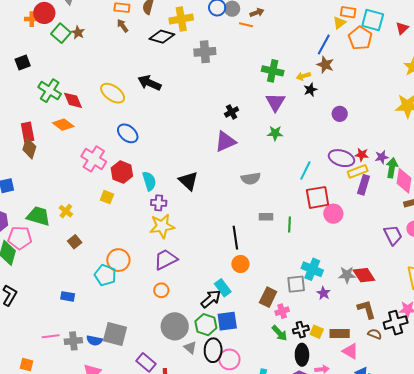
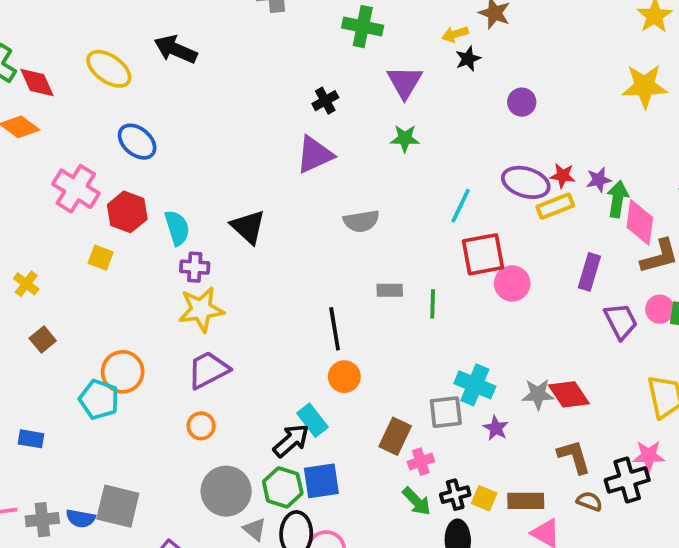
green cross: (273, 71) -> (363, 27), moved
purple rectangle: (364, 185) -> (589, 272), moved

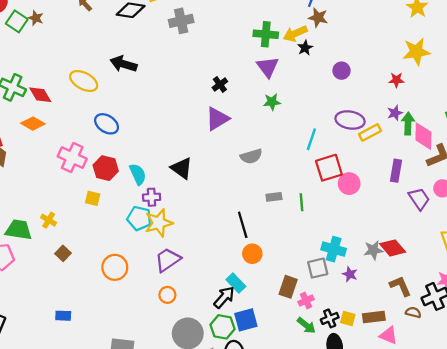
green cross: (363, 27) -> (266, 34), moved
yellow arrow: (455, 34) -> (295, 34), size x1.5
red star: (563, 176) -> (396, 80), moved
cyan pentagon: (99, 399) -> (139, 218), moved

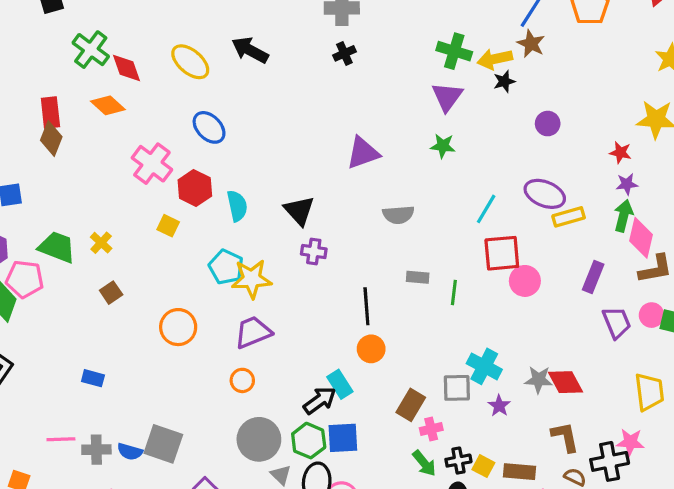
black cross: (220, 84) -> (344, 53), moved
purple star: (395, 113) -> (627, 184), moved
purple cross: (152, 197) -> (314, 251), moved

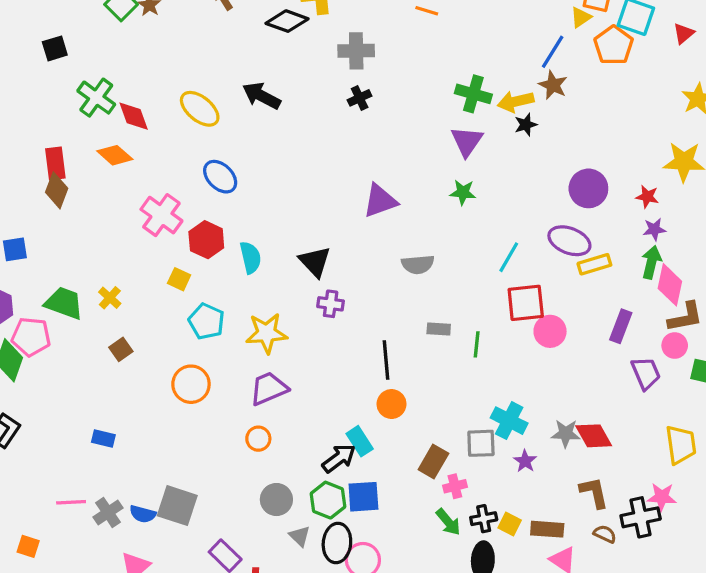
purple circle: (548, 124) -> (588, 188), moved, size x1.5
cyan pentagon: (226, 267) -> (206, 321), moved
pink circle: (652, 315) -> (675, 346), moved
gray circle: (259, 439) -> (276, 500), size x0.7
gray cross: (96, 450) -> (108, 512), turned -32

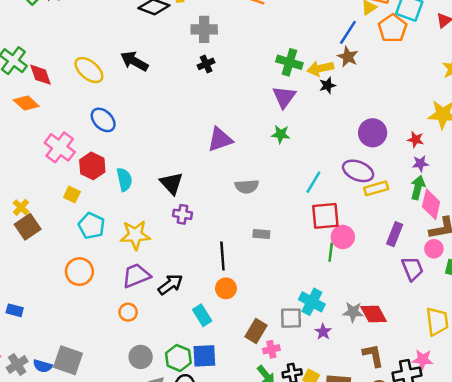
green line: (477, 344) -> (331, 252), moved
brown square: (121, 349) -> (28, 227), moved, size x1.5
black arrow: (339, 458) -> (170, 285), moved

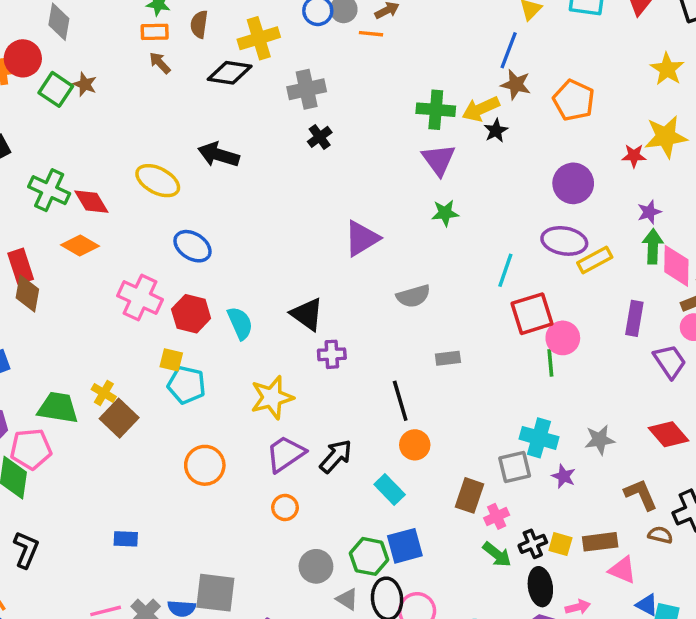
orange pentagon: (393, 28) -> (574, 100), moved
red star: (416, 140) -> (634, 156), moved
cyan pentagon: (91, 226) -> (186, 385), moved
red diamond: (374, 314) -> (669, 434), moved

